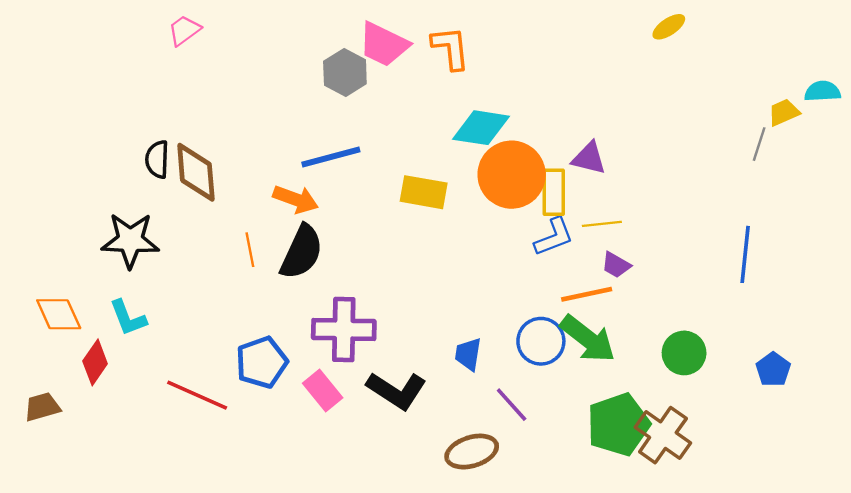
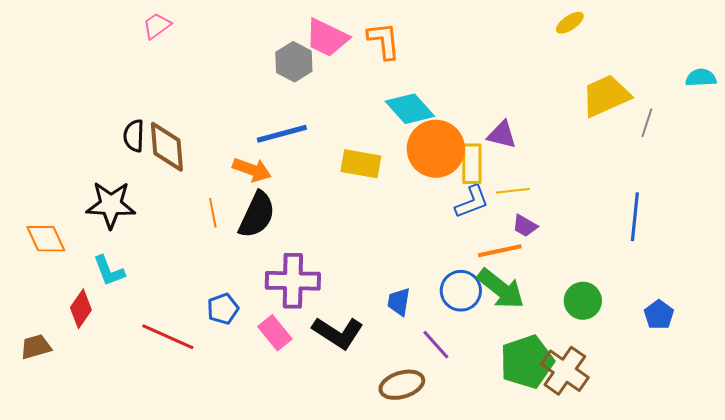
yellow trapezoid: (784, 112) -> (606, 96), moved, size x1.8
cyan diamond: (481, 128) -> (410, 109), turned 39
orange diamond: (59, 314) -> (46, 239), moved
blue pentagon: (262, 362) -> (223, 309), size x0.7

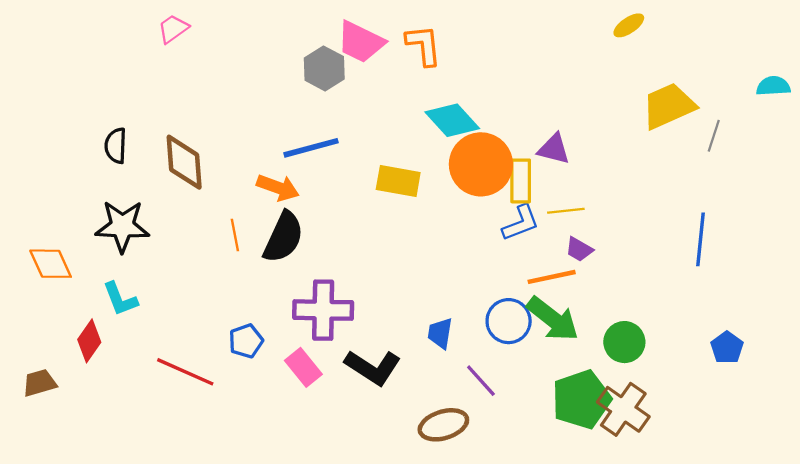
black semicircle: (134, 136) -> (116, 146), moved
green circle: (583, 301) -> (624, 342), moved

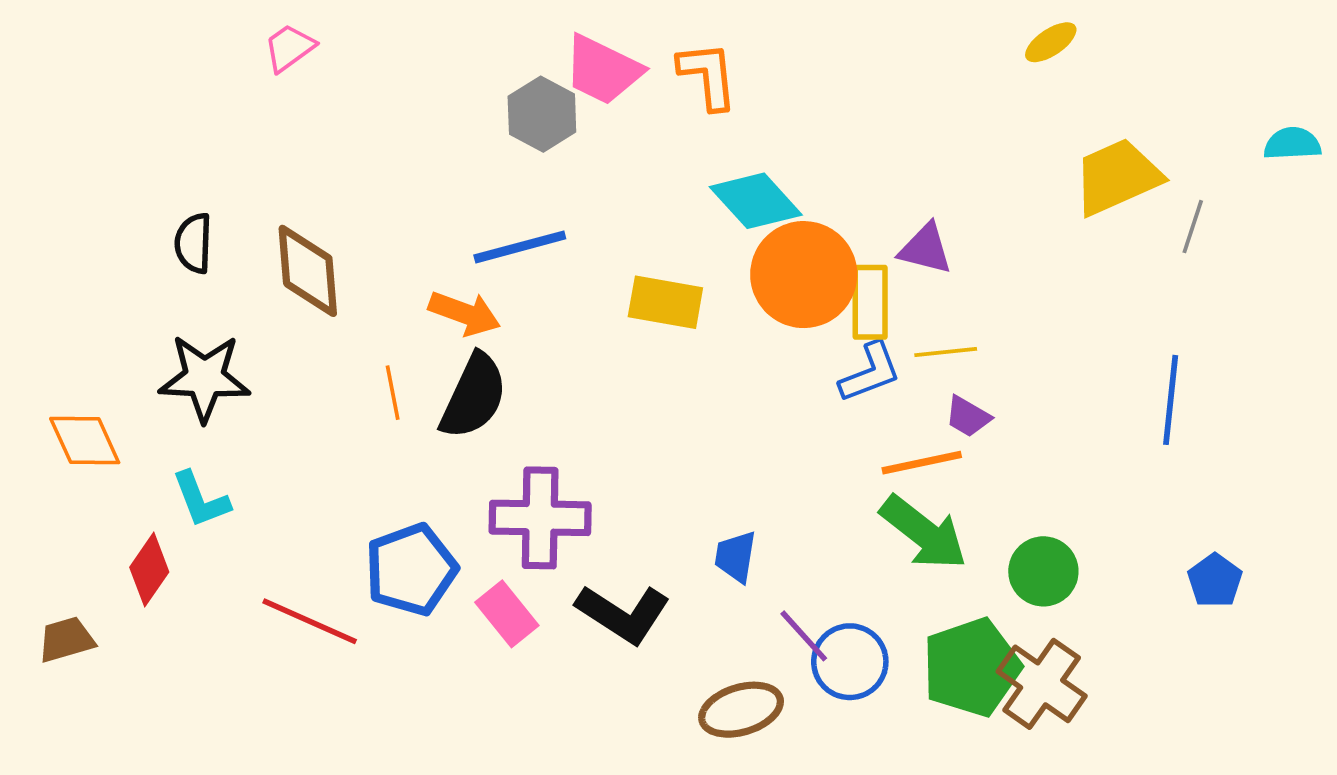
blue circle: (509, 321) -> (850, 662), moved
blue pentagon: (246, 341) -> (411, 570), size x1.6

